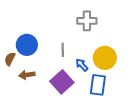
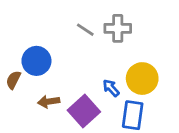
gray line: (63, 50) -> (85, 30), moved, turned -56
brown arrow: (27, 75) -> (49, 102), moved

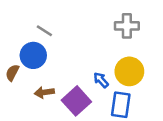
gray cross: (118, 28) -> (127, 26), moved
gray line: (85, 30) -> (44, 31), moved

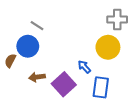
gray cross: (127, 26) -> (117, 20), moved
yellow circle: (129, 71) -> (108, 47), moved

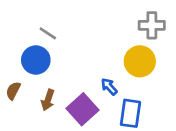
brown semicircle: (10, 61) -> (13, 91), moved
brown arrow: (37, 77) -> (48, 100), turned -63

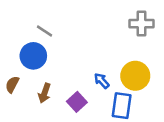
yellow circle: (140, 61) -> (135, 76), moved
purple square: (82, 109) -> (77, 102), size x0.7

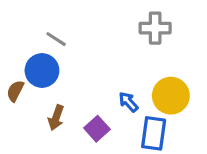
gray cross: (141, 24) -> (155, 28), moved
brown semicircle: (12, 84) -> (15, 91), moved

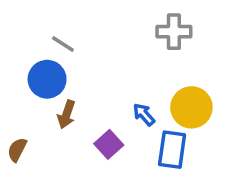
brown semicircle: (15, 91) -> (17, 150), moved
brown arrow: (56, 118) -> (66, 114), moved

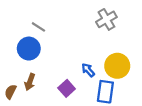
gray cross: (174, 32) -> (106, 19), turned -30
brown arrow: (66, 114) -> (30, 82), moved

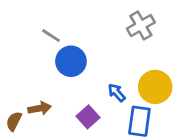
blue circle: (29, 49) -> (71, 61), moved
brown arrow: (30, 82) -> (40, 108), turned -119

